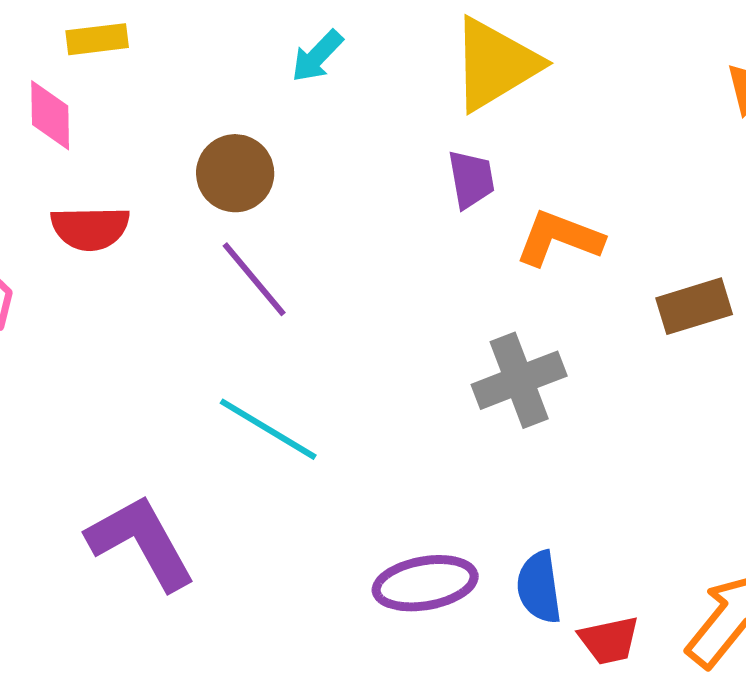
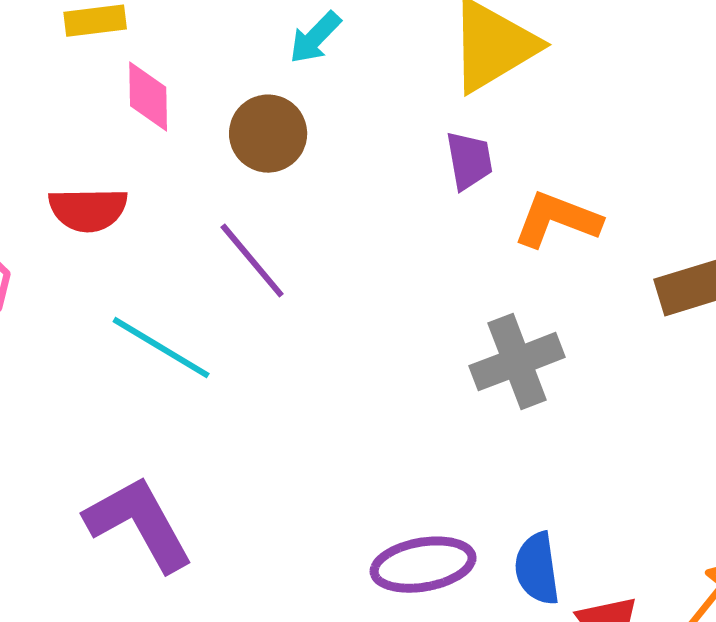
pink diamond: (50, 115) -> (148, 97), moved
brown circle: (235, 173) -> (268, 134), moved
cyan line: (268, 429) -> (161, 348), moved

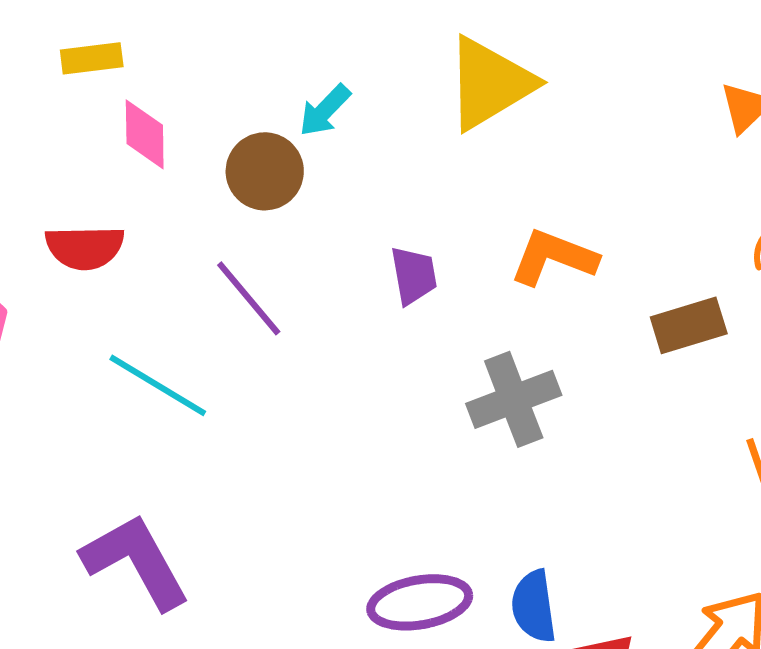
cyan arrow: (315, 38) -> (325, 110), moved
purple trapezoid: (469, 161) -> (414, 275), moved

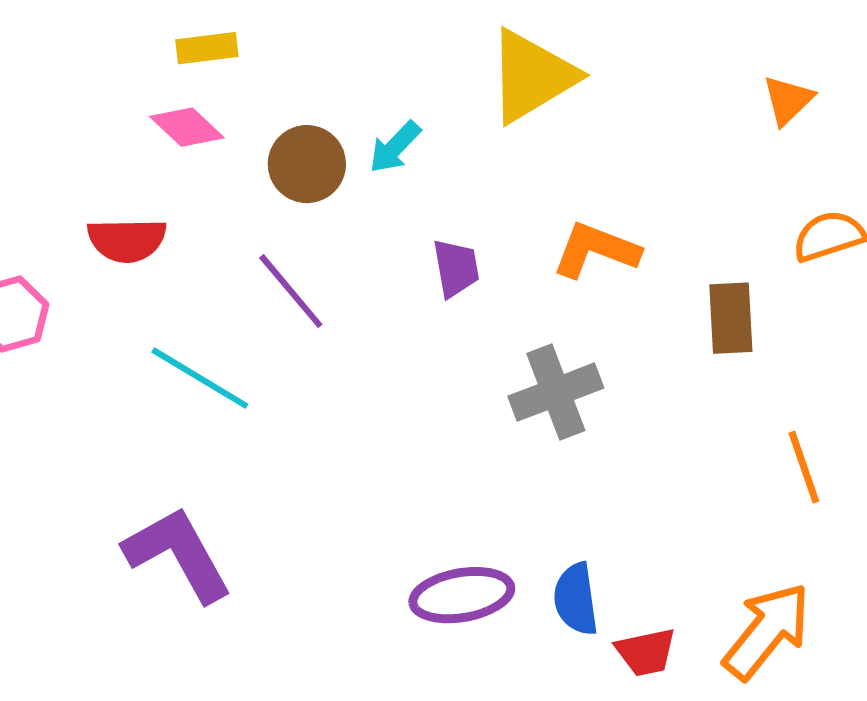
yellow rectangle: (92, 58) -> (207, 48), moved
cyan arrow: (325, 110) -> (395, 147), moved
pink diamond: (145, 134) -> (187, 127), turned -46
brown rectangle: (689, 325) -> (731, 318), turned -76

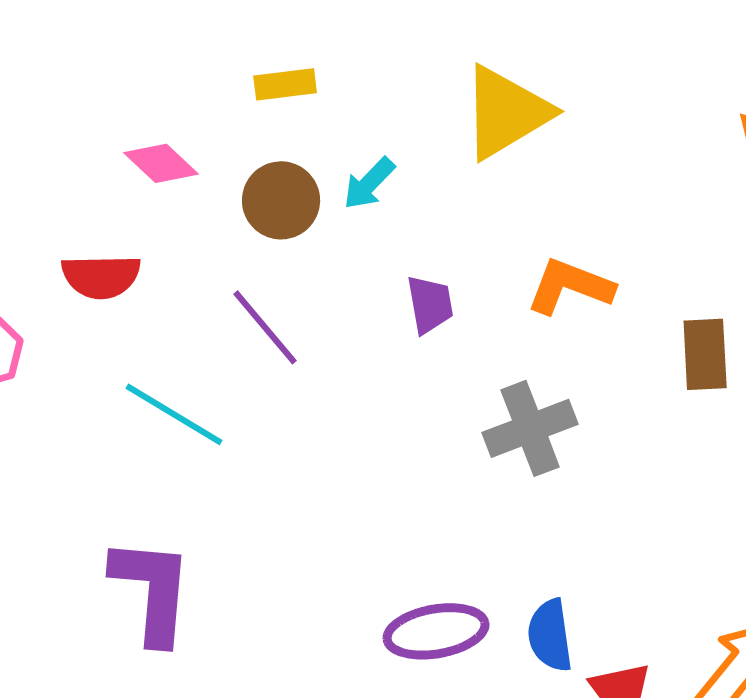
yellow rectangle: (207, 48) -> (285, 84), moved
purple L-shape: (178, 554) -> (152, 590), turned 34

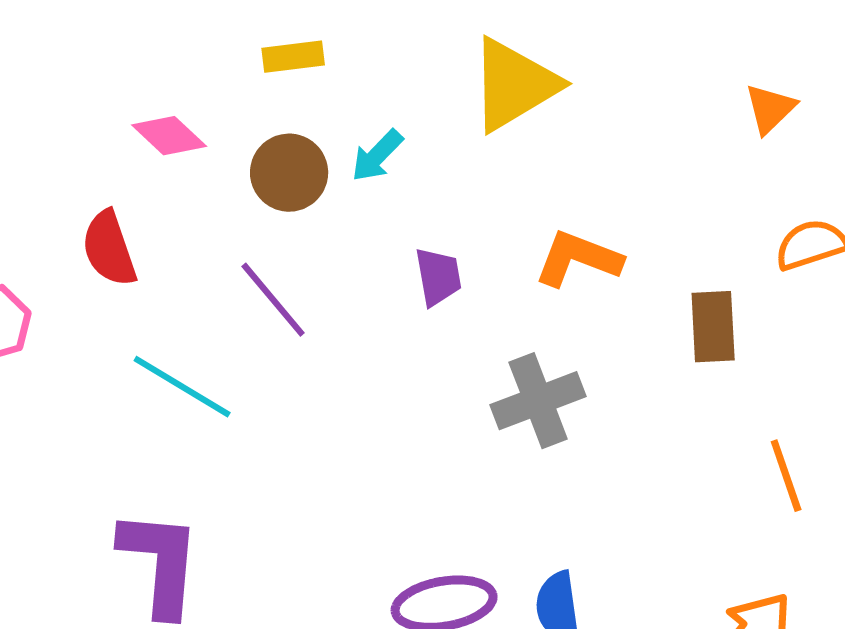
red semicircle: (101, 276) -> (109, 249), turned 72

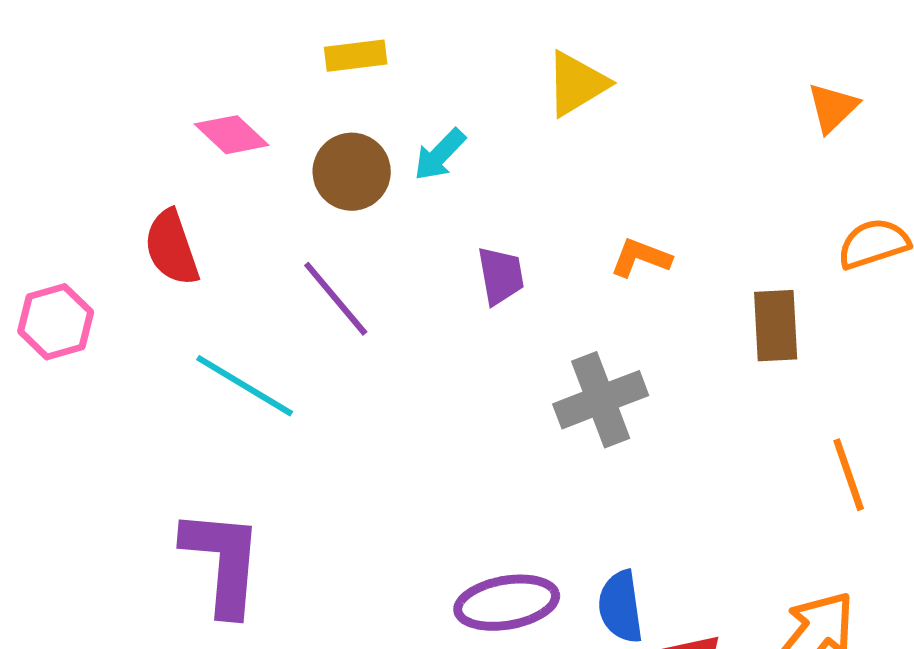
yellow triangle: (514, 85) -> (577, 84), size x0.7
orange L-shape: (578, 259) -> (641, 258), size x0.7

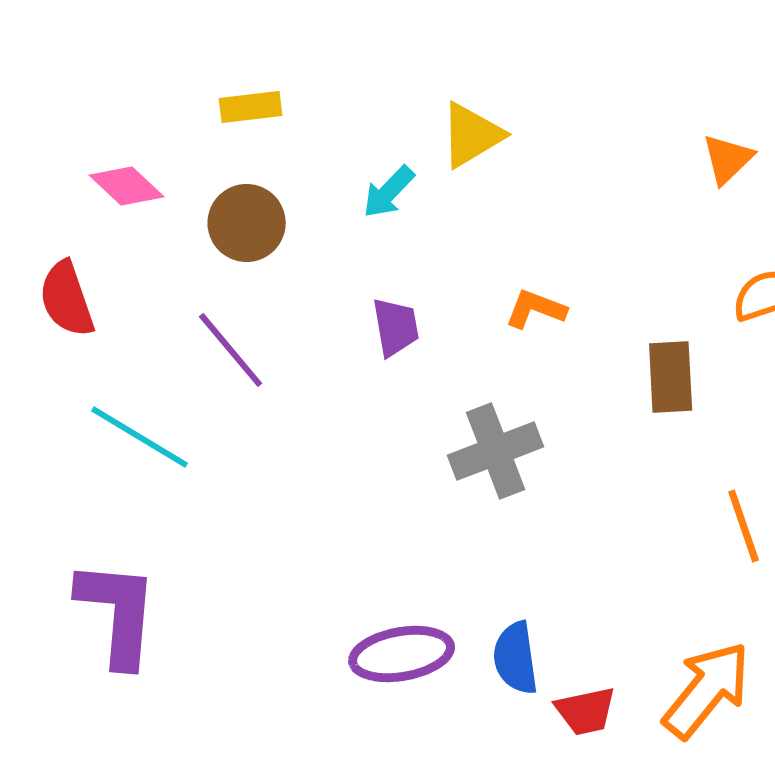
cyan arrow: (440, 155) -> (389, 192), moved

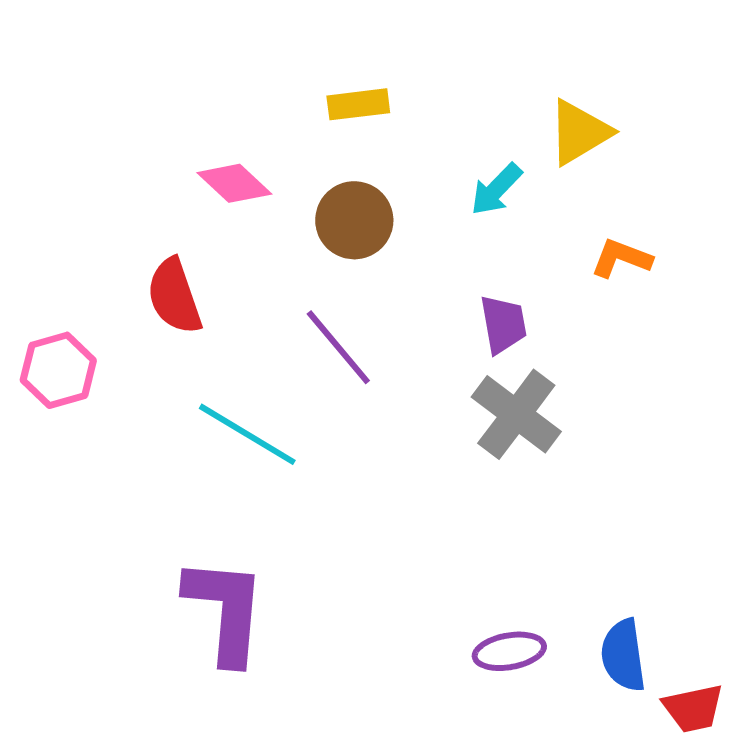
orange L-shape: (536, 309) -> (621, 258), moved
gray cross: (496, 451) -> (516, 414), moved, turned -32
purple ellipse: (402, 654) -> (509, 651), size x0.7

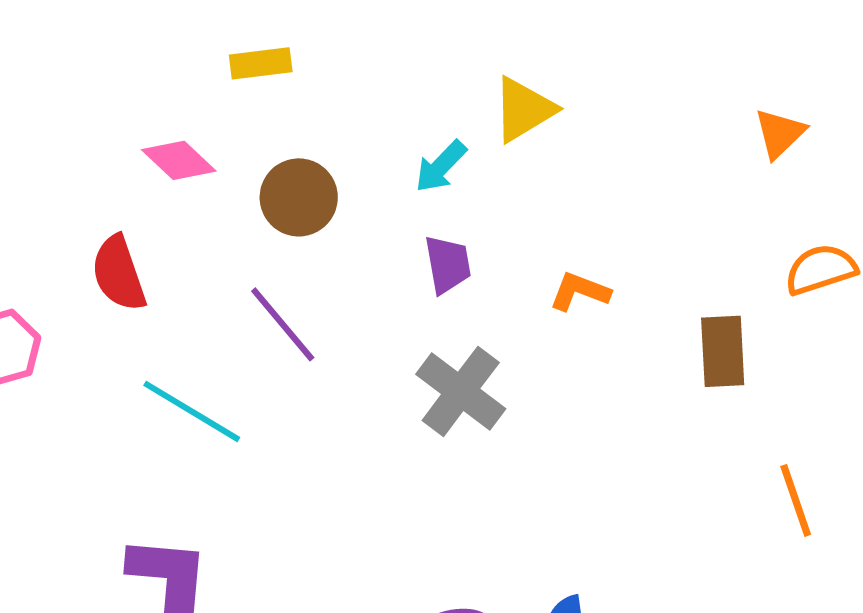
yellow rectangle: (358, 104) -> (261, 63), moved
orange L-shape: (621, 258) -> (580, 291), moved
purple trapezoid: (503, 324) -> (448, 264), moved

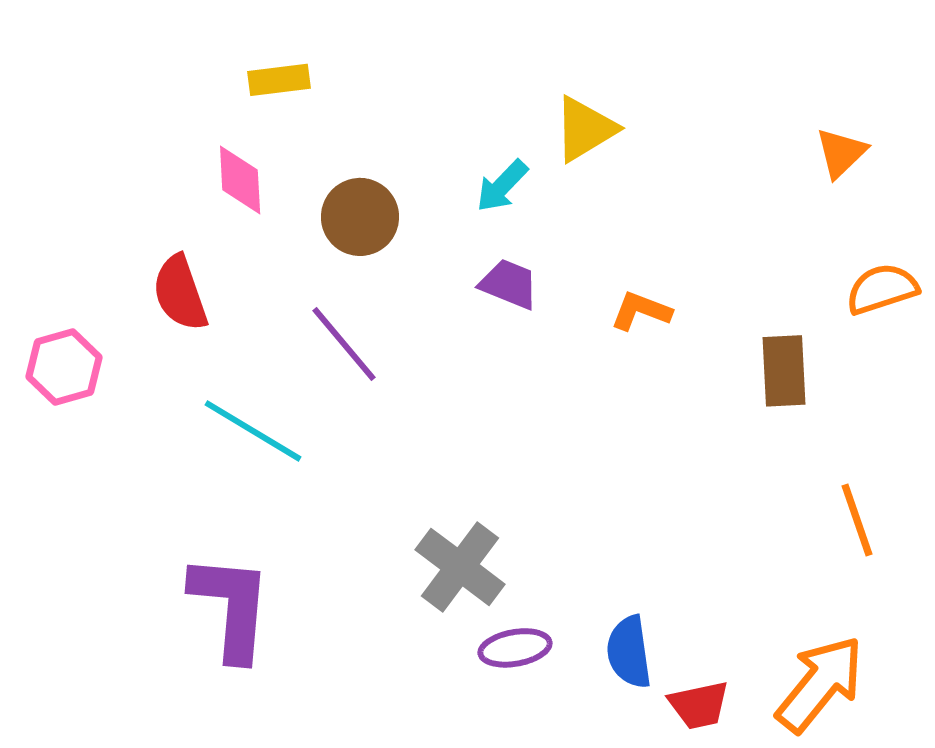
yellow rectangle: (261, 63) -> (279, 80), moved
pink diamond: (179, 160) -> (240, 180), turned 44
purple trapezoid: (448, 264) -> (509, 284), turned -58
gray cross: (461, 391) -> (460, 567), moved

